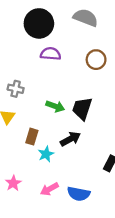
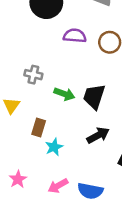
purple semicircle: (51, 54) -> (75, 36), moved
gray cross: (16, 89) -> (33, 75), moved
black arrow: (70, 139) -> (98, 135), moved

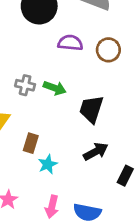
green arrow: (64, 94) -> (55, 88), moved
pink arrow: (58, 186) -> (52, 207), turned -48

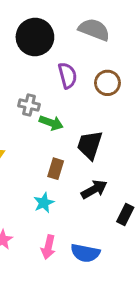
purple semicircle: (70, 43) -> (68, 75), turned 70
gray cross: (25, 85) -> (29, 105), moved
brown rectangle: (31, 143) -> (56, 169), moved

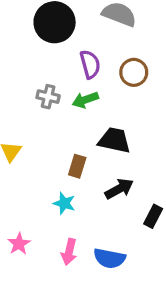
green arrow: (51, 123) -> (85, 100), moved, turned 140
black trapezoid: (90, 145) -> (114, 140), turned 84
cyan star: (44, 203) -> (64, 203), turned -30

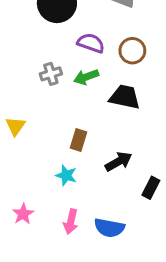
purple semicircle: (90, 64) -> (91, 43), turned -56
gray cross: (48, 97) -> (51, 74), turned -30
black trapezoid: (114, 140) -> (125, 97), moved

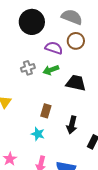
brown circle: (132, 51) -> (76, 41), moved
black arrow: (119, 162) -> (72, 125), turned 132

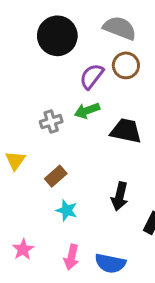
purple semicircle: (54, 48) -> (92, 76), turned -72
gray cross: (28, 68) -> (51, 122), moved
brown rectangle: (46, 111) -> (56, 176), moved, turned 32

